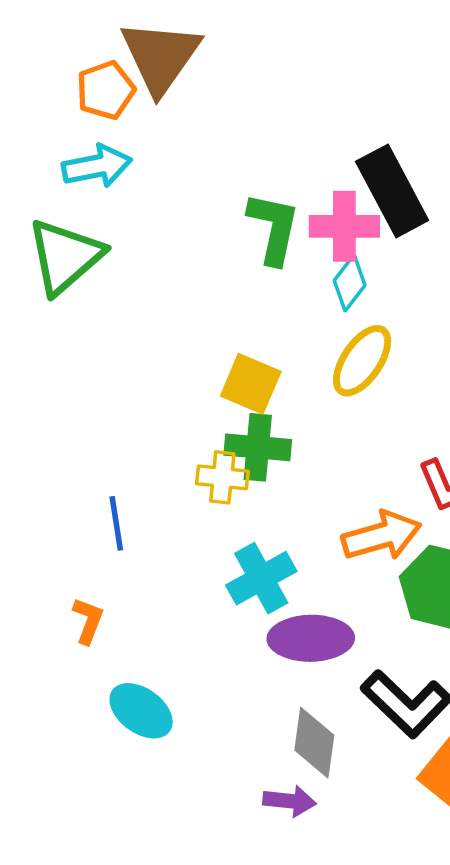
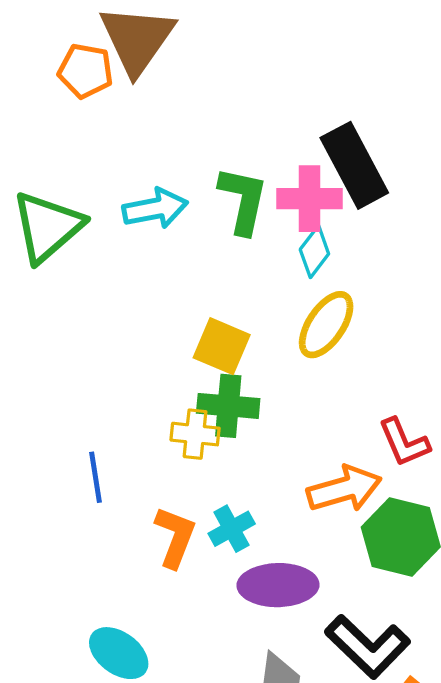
orange pentagon: (106, 90) -> (86, 71), turned 30
cyan arrow: (97, 166) -> (155, 208), moved
cyan cross: (261, 578) -> (232, 529), size x0.7
orange L-shape: (88, 621) -> (175, 537), moved, size x1.4

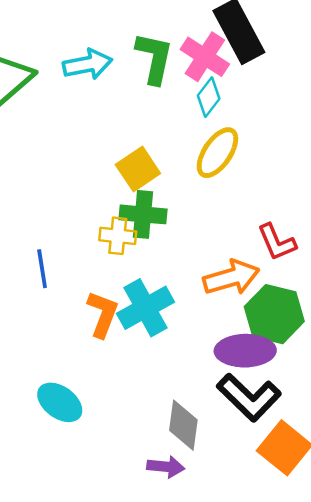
pink cross: (310, 199) -> (205, 57), turned 33
yellow square: (222, 346) -> (138, 169), turned 33
cyan cross: (232, 529) -> (146, 308), size x1.6
purple ellipse: (278, 585) -> (245, 351), moved

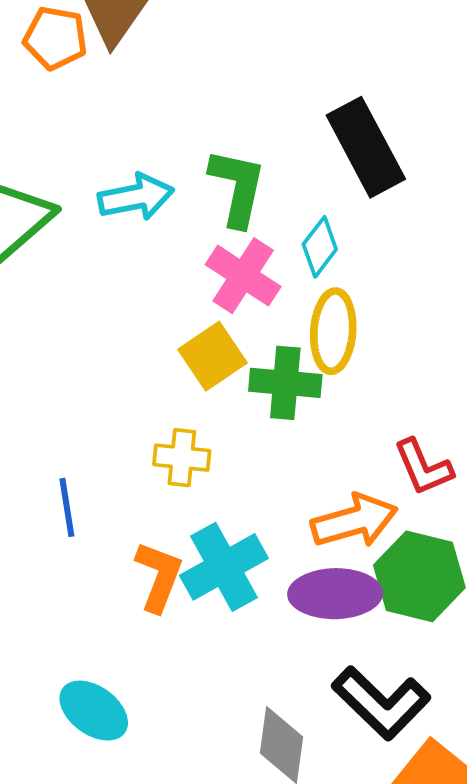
pink cross: (205, 57) -> (243, 276), moved
yellow ellipse: (217, 153) -> (333, 331), turned -30
green cross: (143, 214) -> (285, 383), moved
purple ellipse: (245, 351) -> (335, 594), moved

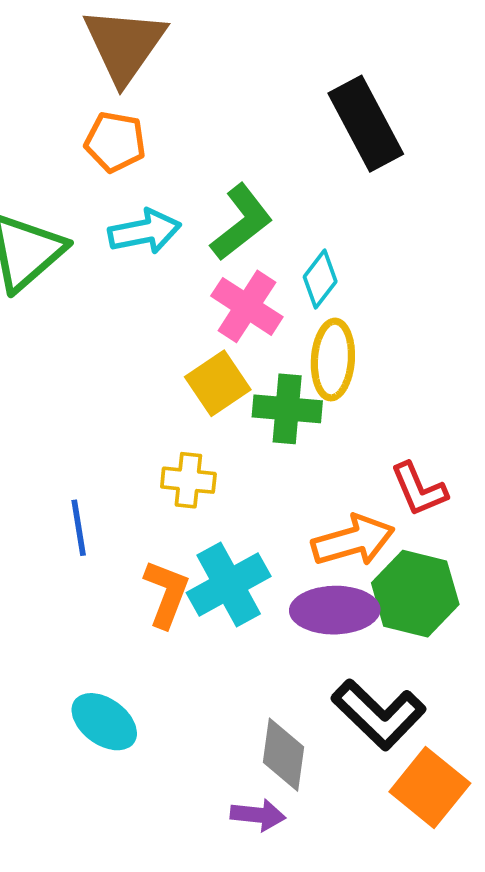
orange pentagon: (55, 38) -> (115, 142), moved
black rectangle: (366, 147) -> (366, 124), moved
green L-shape: (237, 187) -> (241, 222), turned 40

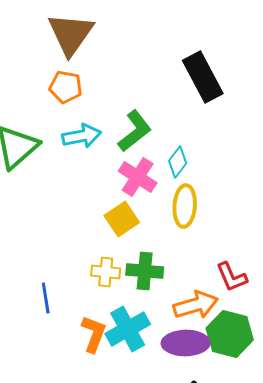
green cross: (287, 409) -> (145, 271), moved

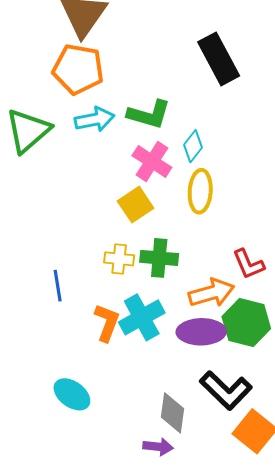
orange pentagon: (66, 87) -> (78, 69), size x1.5
green L-shape: (135, 131) -> (149, 114), turned 54

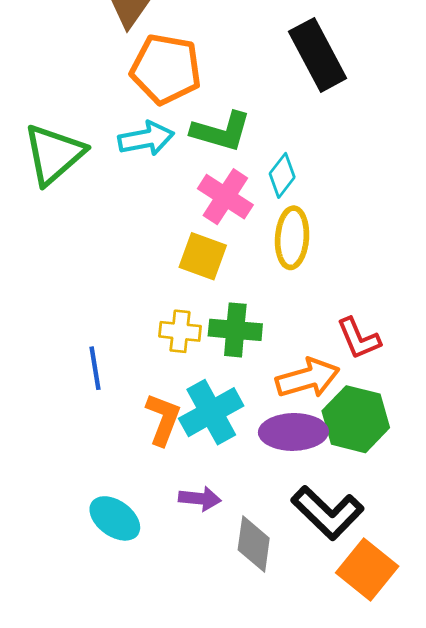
orange pentagon: (78, 69) -> (166, 69), moved
yellow square: (136, 205) -> (203, 256), turned -36
purple arrow: (158, 447) -> (200, 499), moved

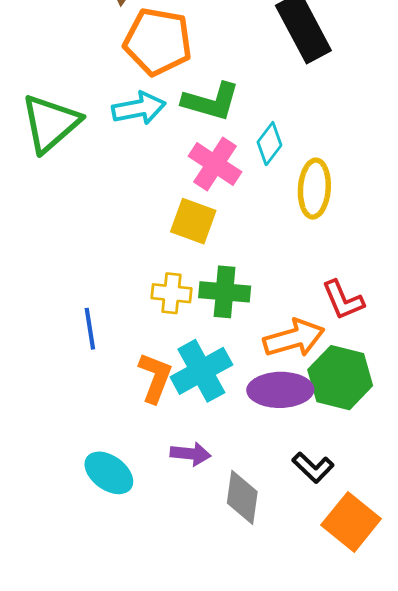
yellow ellipse: (292, 238) -> (314, 189), moved
black L-shape: (327, 513) -> (313, 467), size x0.6

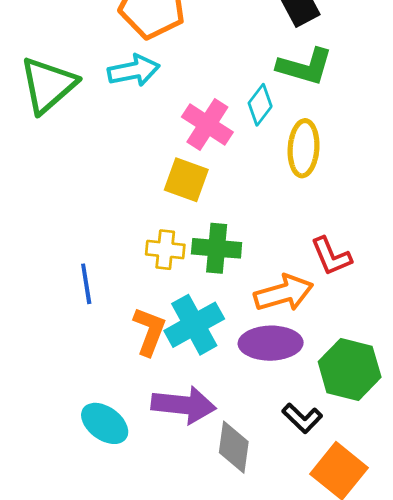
green L-shape: (211, 101) -> (305, 67), moved
green hexagon: (340, 378) -> (350, 369), moved
purple arrow: (191, 454) -> (184, 405), size x1.6

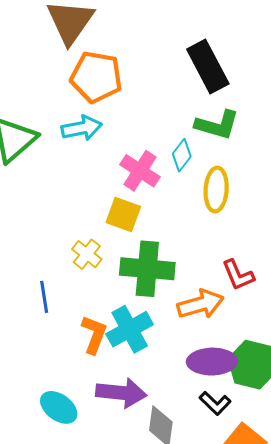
green cross: (217, 248) -> (147, 269), size x1.4
yellow cross: (165, 250) -> (87, 254), moved, turned 32
purple ellipse: (271, 343) -> (212, 362), moved

